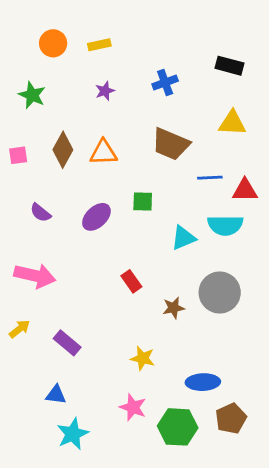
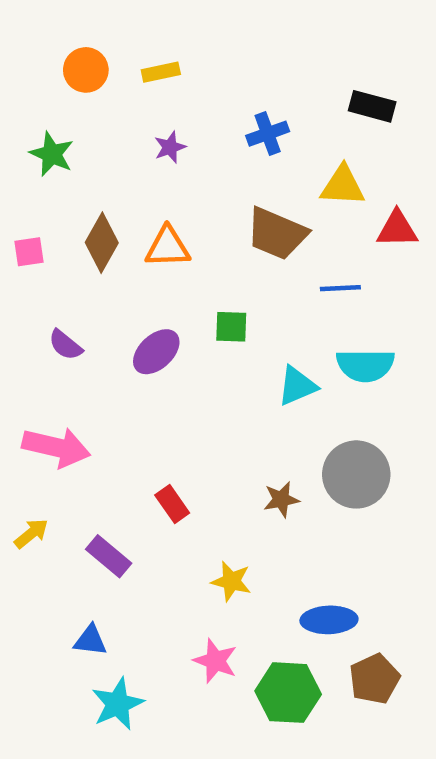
yellow triangle: (232, 123) -> (343, 186), moved
red triangle: (245, 190) -> (397, 229), moved
red rectangle: (131, 281) -> (172, 504), moved

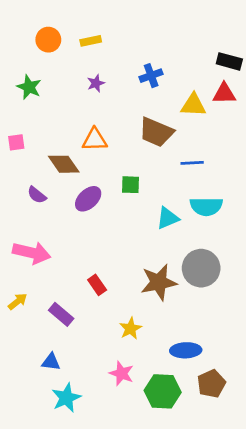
black rectangle: (372, 106) -> (229, 61), moved
red triangle: (397, 229) -> (224, 94), moved
brown diamond: (102, 243) -> (64, 164), moved, turned -64
brown star: (281, 499) -> (159, 282), size x1.8
yellow star: (231, 581) -> (130, 328), turned 30

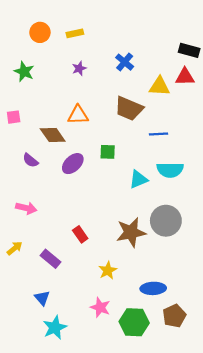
blue cross: (151, 76) -> (125, 62), turned -30
pink arrow: (32, 253) -> (26, 208), size x0.7
blue triangle: (51, 362) -> (42, 298), turned 42

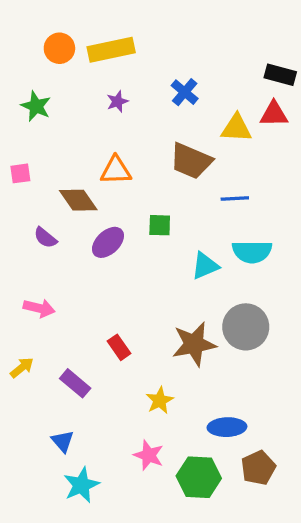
yellow rectangle: (75, 33) -> (111, 50), size x1.8

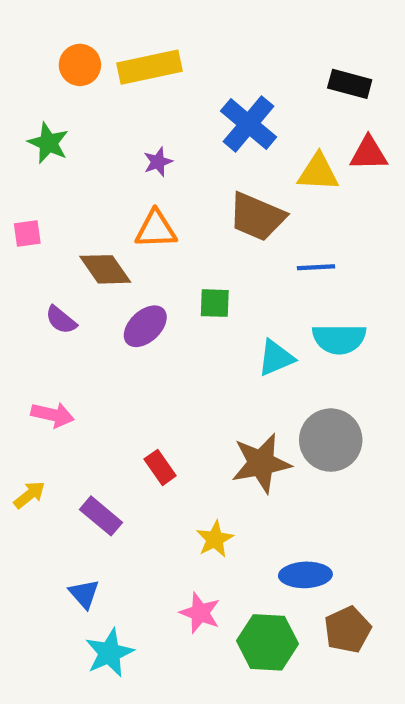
black rectangle: (280, 75) -> (350, 84), moved
blue cross: (185, 92) -> (249, 124), size x1.5
purple star: (117, 101) -> (158, 162), moved

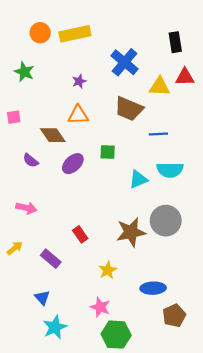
black rectangle: (350, 84) -> (175, 42), turned 66
green hexagon: (267, 642) -> (116, 335), moved

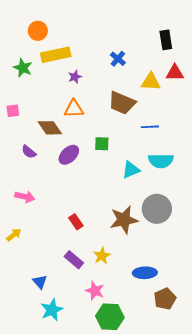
yellow rectangle: (75, 34) -> (56, 55), moved
blue cross: (125, 62) -> (118, 59), size x0.6
purple rectangle: (51, 259) -> (74, 260), moved

